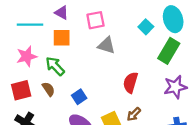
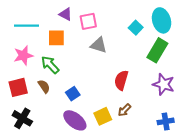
purple triangle: (62, 13) -> (66, 14), moved
purple star: (175, 87) -> (164, 84), turned 30

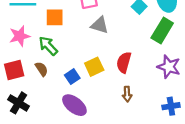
brown arrow: (124, 110) -> (127, 94), turned -48
yellow square: (103, 116) -> (94, 67), moved

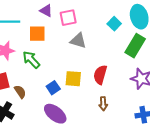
yellow square: (94, 67) -> (73, 79), turned 30
brown semicircle: (42, 69) -> (20, 92), moved

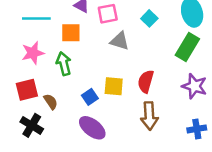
cyan square: (114, 24) -> (149, 18), moved
green arrow: (31, 60) -> (64, 64), turned 30
brown arrow: (103, 104) -> (149, 116), size x1.6

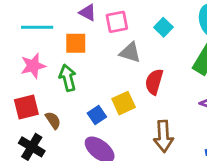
red semicircle: (146, 81) -> (154, 82), moved
yellow square: (114, 86) -> (124, 103), turned -30

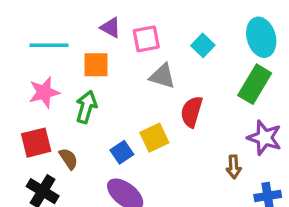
green arrow: (68, 78) -> (86, 107), turned 30
brown arrow: (163, 136) -> (234, 167), moved, size x0.6

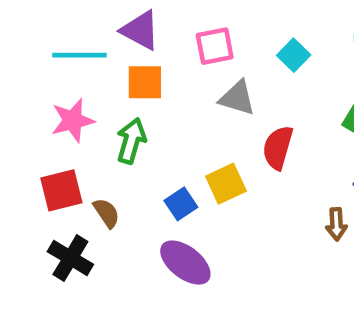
purple triangle: (111, 28) -> (140, 30), moved, size x1.4

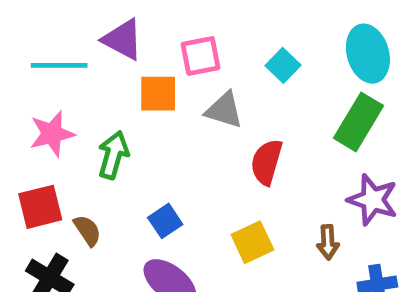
orange square: (145, 82) -> (158, 94), moved
yellow square: (226, 184) -> (252, 242), moved

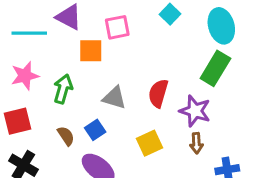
cyan square: (283, 65) -> (170, 14), moved
gray triangle: (224, 110) -> (114, 98), moved
purple star: (373, 200) -> (195, 111), moved
brown semicircle: (87, 230) -> (66, 136), moved

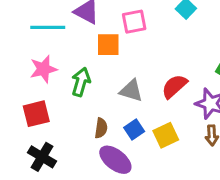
red semicircle: (158, 93) -> (174, 86), turned 32
blue square: (95, 130) -> (134, 130), moved
brown semicircle: (66, 136) -> (101, 128), moved, turned 42

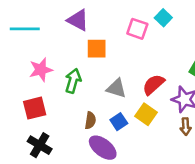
pink square: (134, 22) -> (137, 29), moved, turned 30
cyan line: (48, 27) -> (25, 29), moved
yellow square: (166, 135) -> (146, 114), moved, turned -30

